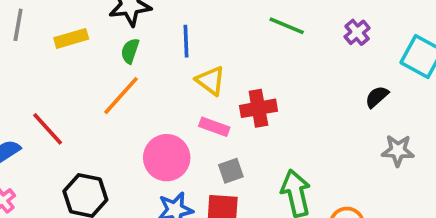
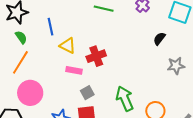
green semicircle: (130, 51) -> (21, 37), turned 136
pink circle: (167, 158) -> (30, 93), moved

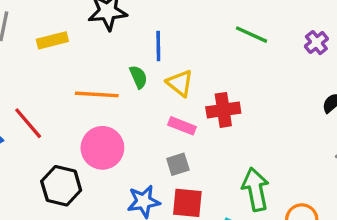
green semicircle: (21, 37) -> (138, 77), moved
orange line: (20, 62) -> (97, 94), turned 50
gray square: (87, 93) -> (178, 164), moved

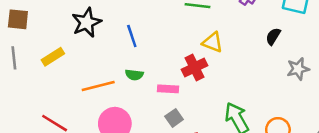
green semicircle: (138, 77) -> (134, 75), moved, turned 138
yellow triangle: (180, 83) -> (213, 42), moved

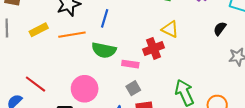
blue line: (132, 36) -> (105, 18), turned 30
green semicircle: (134, 75) -> (104, 50), size x1.6
orange line: (98, 86) -> (72, 35), moved

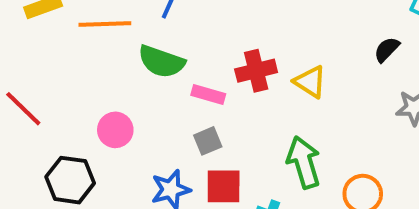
yellow triangle: (170, 29) -> (310, 82), moved
pink circle: (85, 89) -> (115, 130), size x0.7

